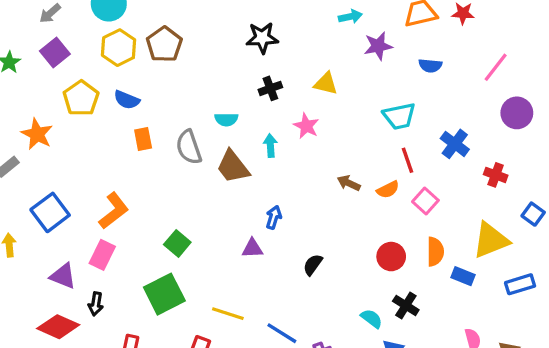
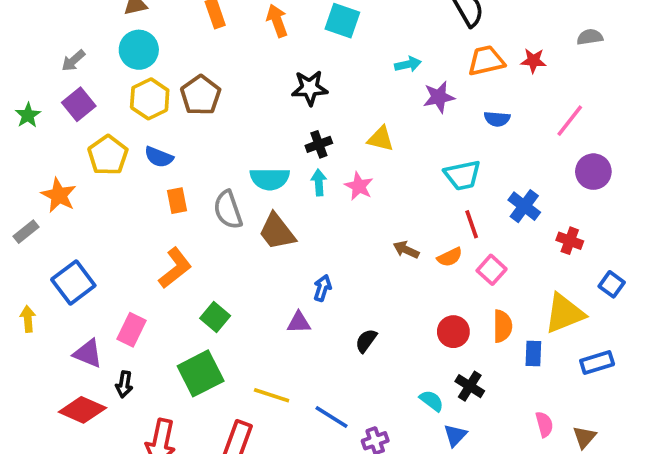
cyan semicircle: (226, 119) -> (270, 179), size x1.5
cyan arrow: (270, 146) -> (319, 182), moved
orange L-shape: (114, 211) -> (175, 268), moved
blue rectangle: (463, 276) -> (533, 353), turned 70

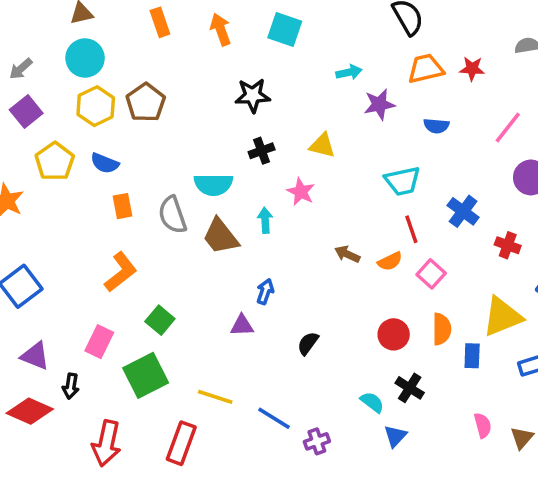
cyan arrow: (319, 182) -> (265, 220), moved
pink rectangle: (132, 330) -> (99, 342), moved

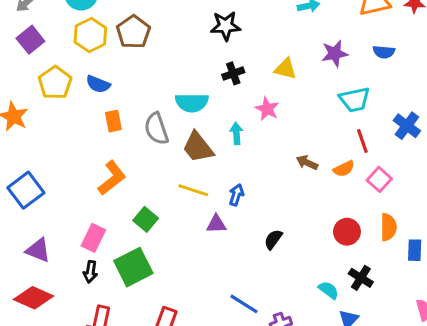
purple star: (379, 104) -> (335, 53), moved
black arrow: (71, 386) -> (90, 272), moved
yellow line: (215, 397) -> (193, 190), moved

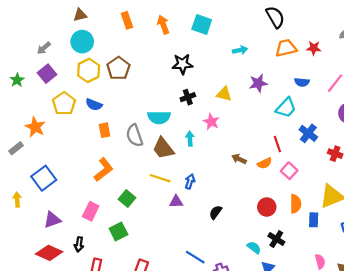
blue semicircle: (384, 52) -> (302, 82), moved
cyan trapezoid: (355, 100) -> (286, 108), moved, turned -35
purple triangle: (38, 250) -> (52, 220), turned -42
green square: (133, 267) -> (118, 232), size x0.7
black arrow: (90, 272) -> (79, 244), moved

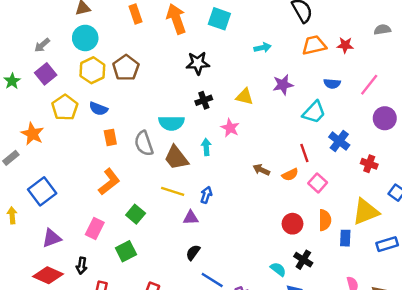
orange arrow: (163, 25) -> (176, 19), size x1.4
black semicircle: (216, 212) -> (193, 252), moved

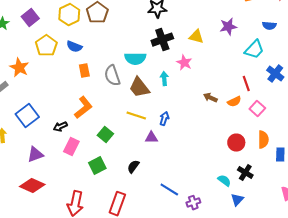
black cross: (204, 100) -> (162, 40), size x1.5
black semicircle: (193, 252) -> (133, 167), moved
black arrow: (82, 266) -> (60, 127), moved, turned 56

